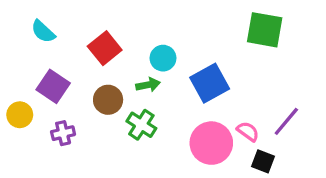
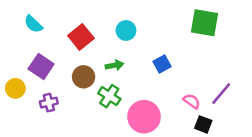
cyan circle: (163, 58) -> (126, 30), moved
blue square: (210, 83) -> (162, 64), size x0.6
pink circle: (211, 143) -> (144, 117), moved

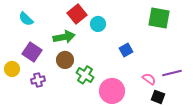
red square: (81, 37) -> (77, 14), moved
green arrow: (114, 65) -> (64, 37), moved, size x1.5
purple line: (221, 94) -> (172, 73), turned 36

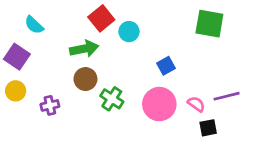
purple square: (32, 52) -> (17, 57), moved
pink circle: (112, 91) -> (159, 104), moved
black square: (158, 97) -> (208, 128), turned -32

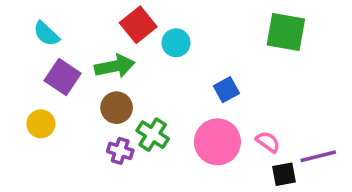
purple square: (17, 57) -> (63, 77), moved
yellow circle: (16, 91) -> (41, 124), moved
purple line: (227, 96) -> (318, 156), moved
purple cross: (50, 105) -> (120, 151), moved, turned 30

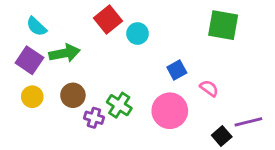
green arrow: (115, 66) -> (65, 53), moved
purple square: (63, 77) -> (29, 60), moved
brown circle: (117, 108) -> (73, 95), moved
pink semicircle: (268, 142) -> (209, 88), moved
black square: (284, 174) -> (222, 136), turned -30

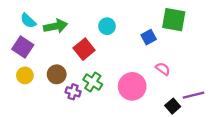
red square: (108, 20) -> (84, 49), moved
green arrow: (65, 53) -> (56, 26), moved
blue square: (177, 70) -> (149, 37), moved

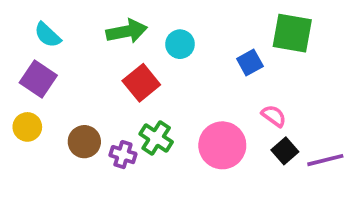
green arrow: (56, 26) -> (127, 31), moved
brown circle: (57, 74) -> (84, 142), moved
yellow circle: (25, 75) -> (27, 127), moved
black square: (173, 106) -> (285, 151), moved

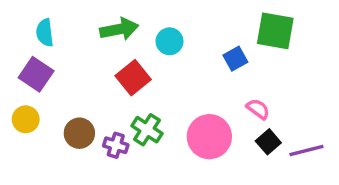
cyan semicircle: (48, 35) -> (45, 33), turned 40

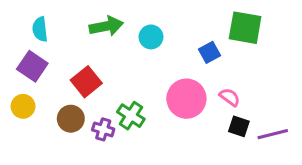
red square: (133, 78) -> (86, 82), moved
pink circle: (209, 137) -> (186, 99), moved
black square: (268, 142) -> (239, 126), turned -30

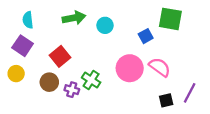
pink semicircle: (230, 97) -> (160, 67), size x1.5
black square: (239, 126) -> (166, 100), moved, turned -32
purple line: (273, 134) -> (190, 93), turned -48

